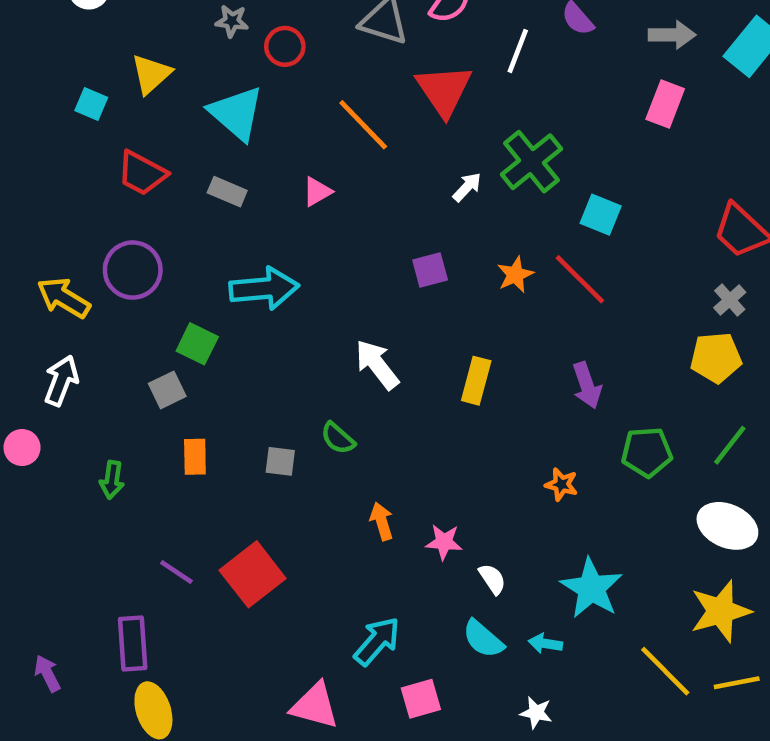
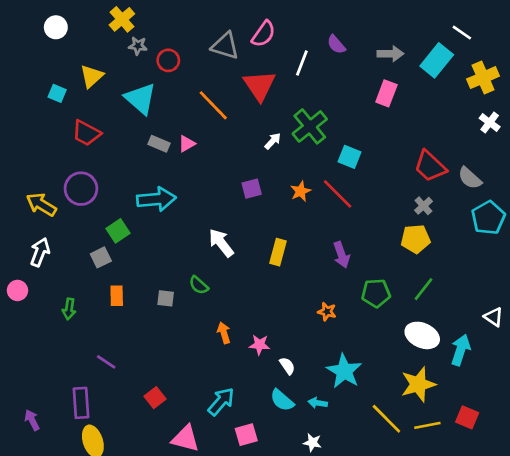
gray rectangle: (227, 192) -> (159, 144), moved
green square: (197, 344) -> (118, 231), turned 30
red square: (253, 574) -> (155, 398), moved, size x0.6

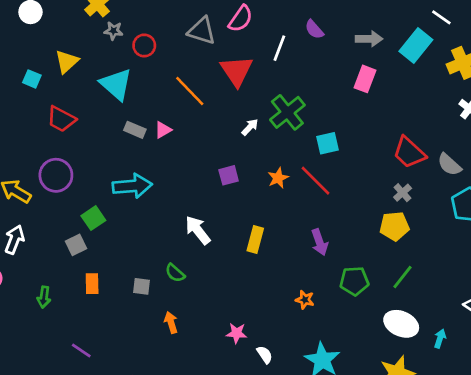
cyan square: (349, 157) -> (328, 143), turned -35
orange arrow: (224, 333) -> (171, 322), moved
cyan arrow: (461, 350) -> (440, 339), size x0.6

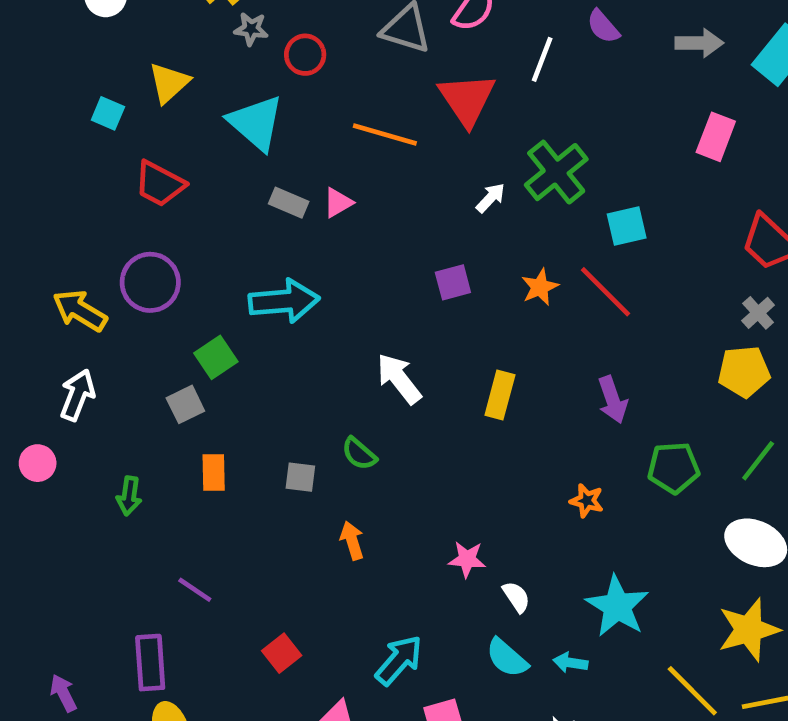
pink rectangle: (365, 79) -> (716, 137), moved
orange line: (190, 91) -> (385, 134), turned -30

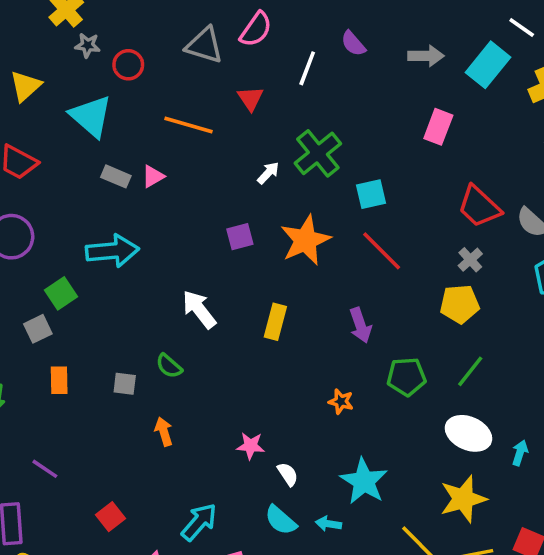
red triangle: (467, 99) -> (251, 98), size x0.6
orange star: (540, 287) -> (305, 240), size x1.8
red line: (606, 292) -> (382, 251), moved

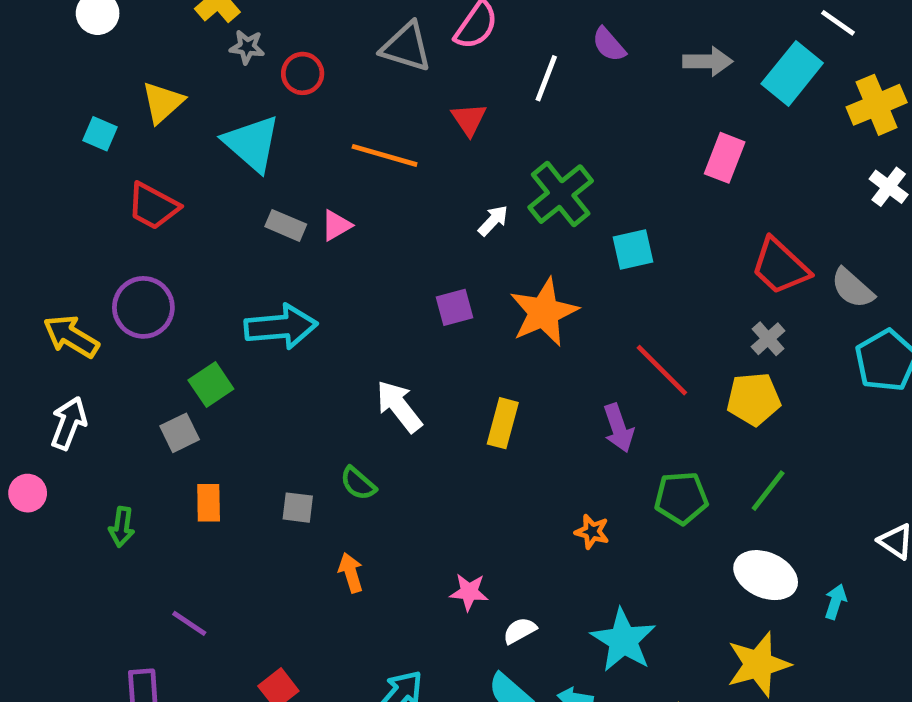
red line: (382, 251) -> (662, 370), moved
white semicircle: (288, 474) -> (520, 631), turned -85

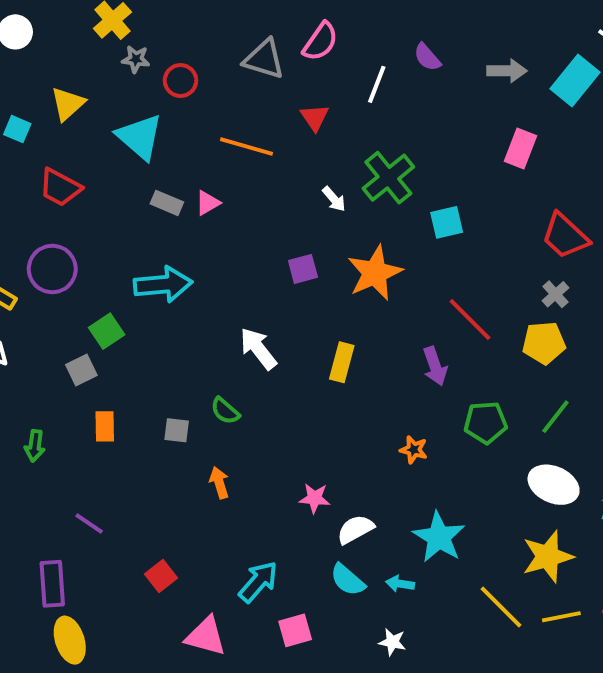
white arrow: (493, 221) -> (334, 199), turned 96
white semicircle: (520, 631) -> (355, 529), size x1.4

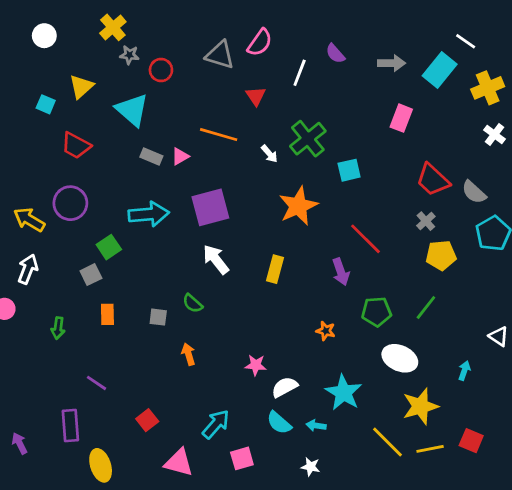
orange line: (247, 147) -> (219, 135), moved
purple square: (303, 269) -> (210, 207), moved, size x1.8
yellow pentagon: (544, 343) -> (441, 255), moved
white ellipse: (554, 485) -> (400, 358), moved
yellow ellipse: (70, 640) -> (101, 465), moved

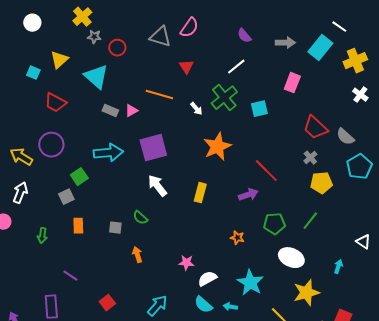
white line: (300, 73) -> (236, 67), moved, turned 30
cyan square: (349, 170) -> (259, 109), moved
purple arrow: (341, 272) -> (248, 195), turned -90

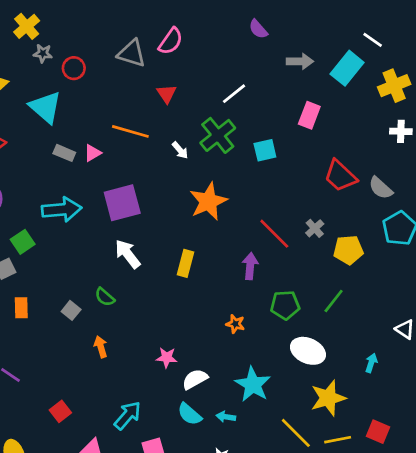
purple semicircle: (244, 36) -> (258, 29), moved
white cross: (360, 95) -> (401, 131), turned -35
gray cross: (310, 158) -> (315, 228), moved
purple arrow: (248, 195) -> (250, 266), turned -66
gray square: (115, 228) -> (71, 310), turned 32

